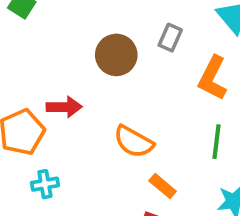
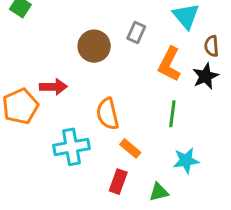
orange semicircle: (134, 142) -> (108, 114), turned 48
cyan cross: (45, 184) -> (71, 147), moved, size x1.6

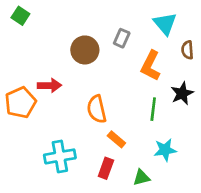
black star: (205, 76) -> (182, 93), moved
cyan cross: (71, 147) -> (60, 156), moved

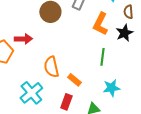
black star: (182, 93) -> (124, 33), moved
orange semicircle: (97, 109) -> (51, 67), moved
cyan cross: (60, 156) -> (31, 93), turned -30

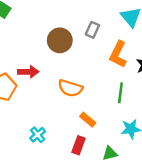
orange semicircle: (51, 67) -> (70, 88), moved, turned -60
cyan cross: (31, 93) -> (38, 135), size x0.6

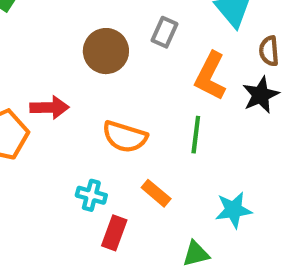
green line: (120, 93) -> (196, 135), moved
cyan cross: (38, 135) -> (91, 195), moved, turned -35
red rectangle: (78, 145) -> (114, 233), moved

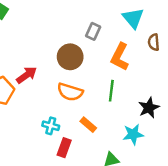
brown circle: (106, 51) -> (70, 57), moved
black star: (261, 95) -> (149, 108), moved
red arrow: (49, 107) -> (27, 75), turned -35

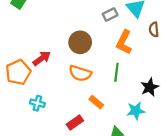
gray rectangle: (93, 31) -> (110, 15), moved, turned 40
cyan cross: (51, 126) -> (37, 103), moved
red rectangle: (64, 148) -> (75, 122), turned 35

